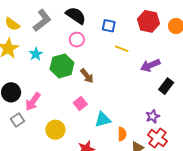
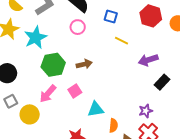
cyan star: (36, 54) -> (36, 38), size x1.6
green hexagon: (62, 66) -> (53, 65), moved
brown arrow: (87, 76) -> (84, 64), turned -70
pink arrow: (33, 102) -> (48, 94), moved
yellow circle: (55, 130) -> (30, 114), moved

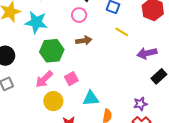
cyan star: (36, 38) -> (36, 22), turned 30
brown arrow: (84, 64) -> (84, 41), moved
yellow circle: (30, 114) -> (53, 101), moved

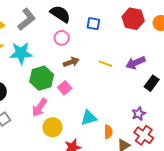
yellow line: (122, 32) -> (105, 64), moved
pink square: (71, 79) -> (65, 88), moved

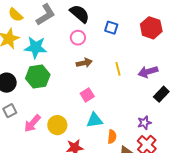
yellow line: (105, 64) -> (118, 69), turned 48
green hexagon: (42, 78) -> (38, 76), moved
pink square: (65, 88) -> (87, 95), moved
pink arrow: (39, 107) -> (32, 123), moved

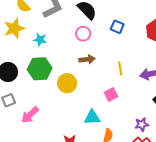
cyan star: (36, 47) -> (40, 40), size x0.6
pink square: (87, 95) -> (111, 95), moved
yellow circle: (57, 125) -> (67, 83), moved

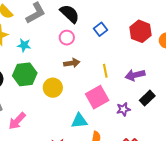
blue square: (117, 27) -> (101, 29), turned 32
pink square: (111, 95) -> (97, 97), size x1.6
purple star: (142, 124) -> (123, 109), moved

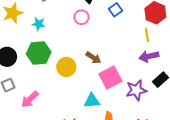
brown arrow: (72, 63) -> (93, 58), moved, turned 42
yellow line: (105, 71) -> (147, 35), moved
purple star: (123, 109) -> (136, 90), size x1.5

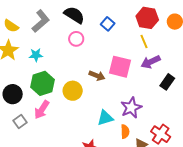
pink square: (110, 78) -> (120, 67), moved, turned -35
purple star: (136, 90) -> (131, 108), moved
pink arrow: (30, 99) -> (42, 110), moved

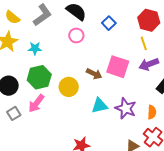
purple star: (131, 108) -> (126, 108), turned -30
cyan triangle: (105, 118) -> (100, 106), moved
orange semicircle: (125, 132) -> (152, 112), moved

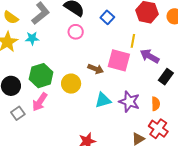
yellow line: (144, 43) -> (133, 41), moved, turned 32
cyan star: (35, 48) -> (32, 38), moved
purple arrow: (149, 64) -> (150, 56), turned 54

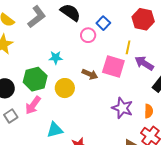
pink circle: (76, 32) -> (88, 35), moved
cyan star: (32, 38) -> (56, 58), moved
cyan triangle: (103, 100) -> (55, 130), moved

